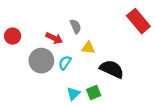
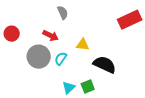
red rectangle: (138, 21) -> (130, 20), turned -75
gray semicircle: (76, 26) -> (63, 13), moved

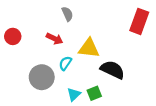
red rectangle: (130, 20) -> (139, 21), turned -45
yellow triangle: (83, 45) -> (89, 48), size x1.5
gray circle: (39, 57) -> (42, 77), moved

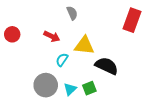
gray semicircle: (67, 14) -> (72, 13), moved
gray circle: (42, 77) -> (46, 85), moved

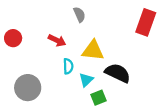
cyan semicircle: (62, 60) -> (68, 66), turned 144
gray circle: (46, 85) -> (28, 88), moved
cyan triangle: (70, 89) -> (86, 80), moved

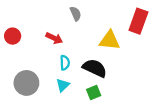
yellow triangle: (93, 51) -> (110, 40), moved
black semicircle: (118, 73) -> (95, 68), moved
cyan triangle: (86, 80) -> (63, 85), moved

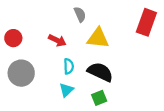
yellow triangle: (110, 40) -> (98, 38), moved
gray circle: (26, 83) -> (21, 73), moved

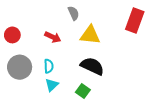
cyan semicircle: (69, 66) -> (49, 66), moved
cyan triangle: (66, 90) -> (52, 85), moved
green square: (99, 98) -> (83, 91), moved, turned -32

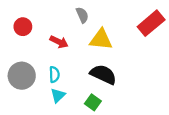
red rectangle: (135, 20) -> (151, 23), turned 30
red circle: (12, 35) -> (23, 27), moved

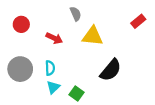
red rectangle: (151, 23) -> (138, 21), size x0.6
black semicircle: (103, 74) -> (111, 70), moved, turned 105
green square: (93, 102) -> (77, 94), moved

